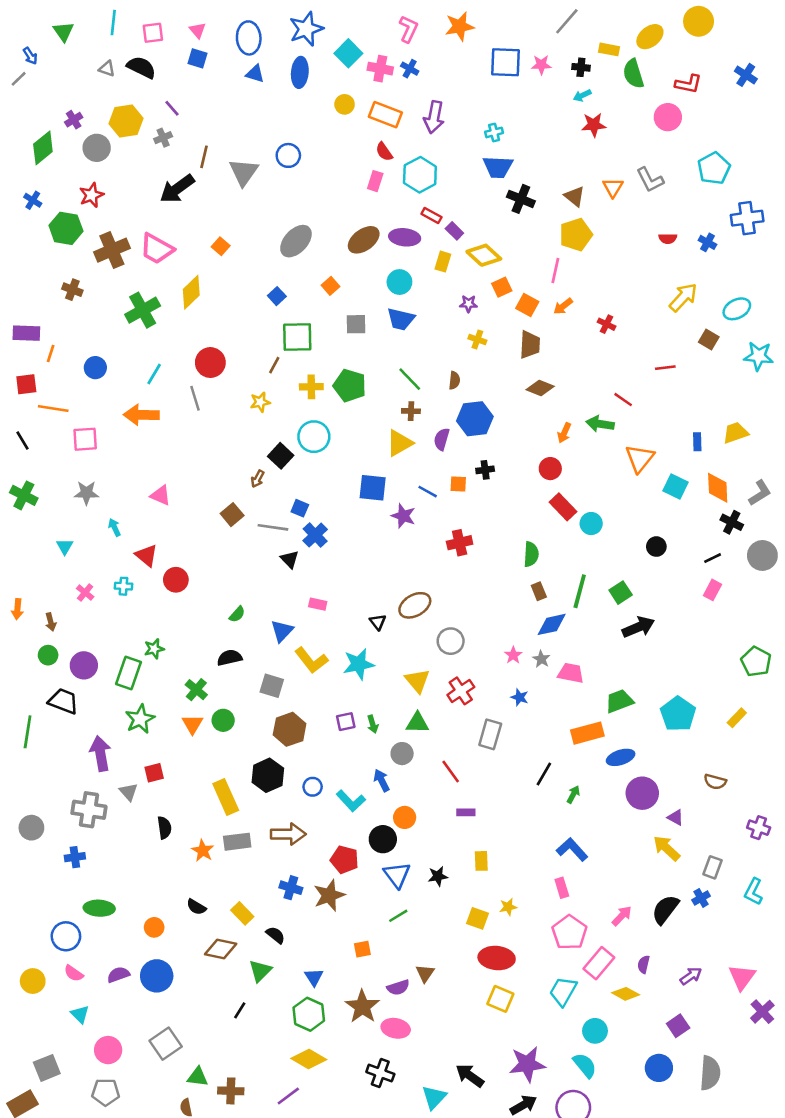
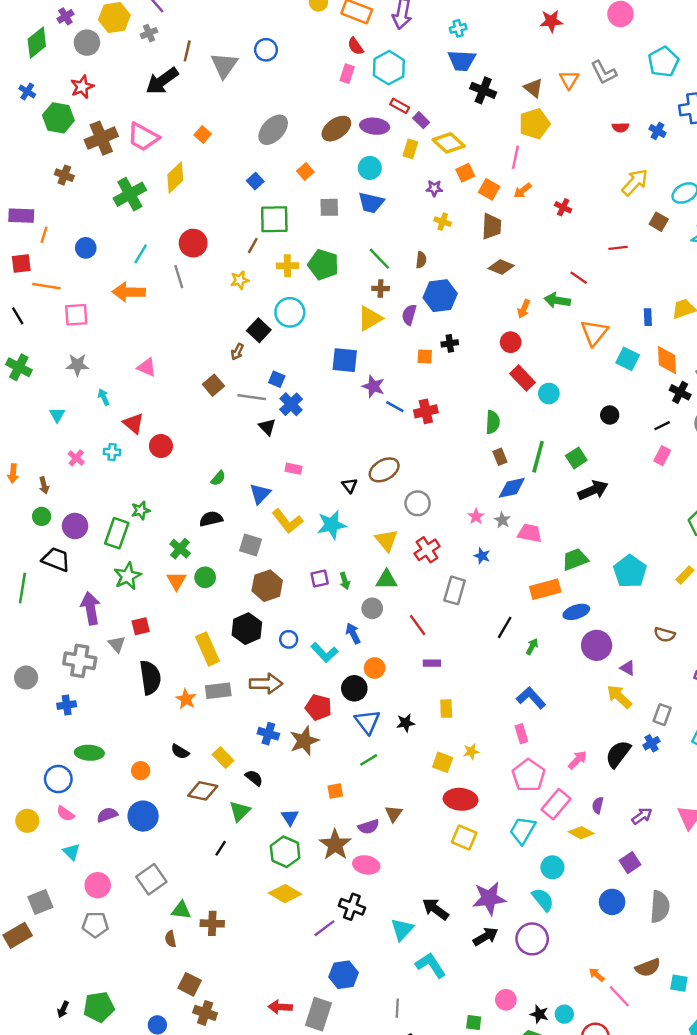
blue line: (428, 492) -> (395, 407), moved
black semicircle: (164, 828) -> (150, 678), size x1.6
purple line: (288, 1096) -> (324, 928), moved

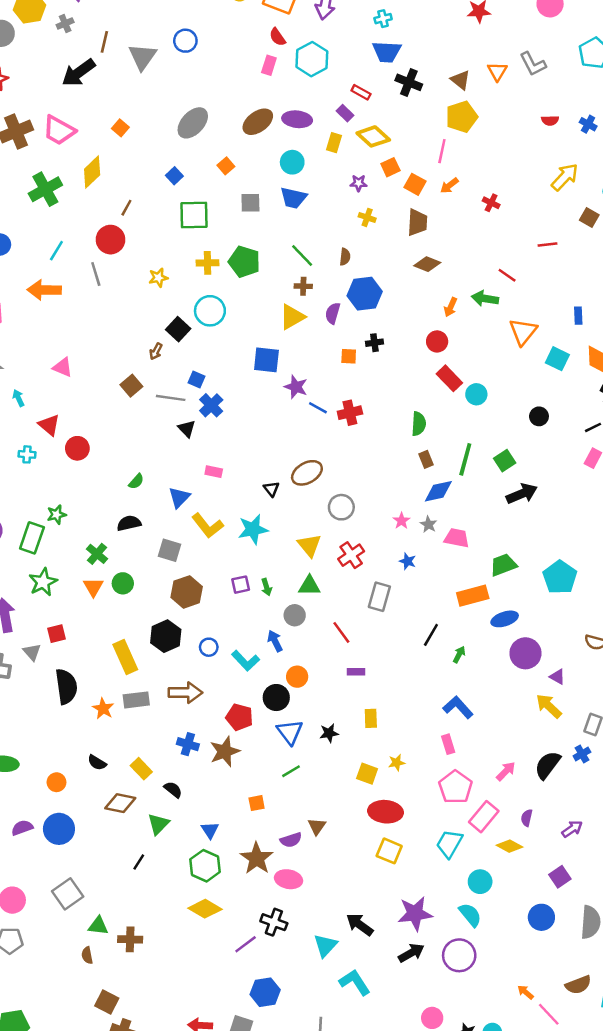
red rectangle: (400, 106) -> (361, 92), moved
brown line: (253, 246) -> (126, 208), moved

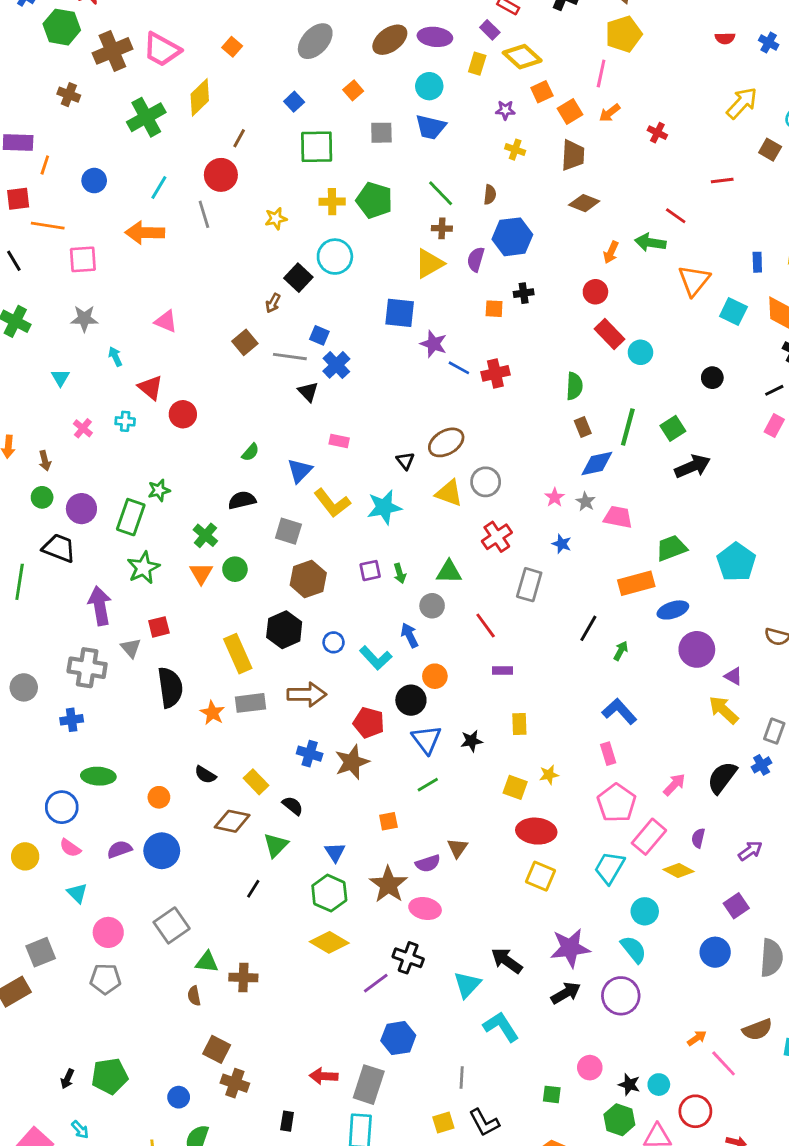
orange square: (415, 184) -> (570, 112), turned 30
yellow triangle: (309, 545) -> (449, 493), moved, turned -30
orange arrow: (525, 992) -> (697, 1038), turned 105

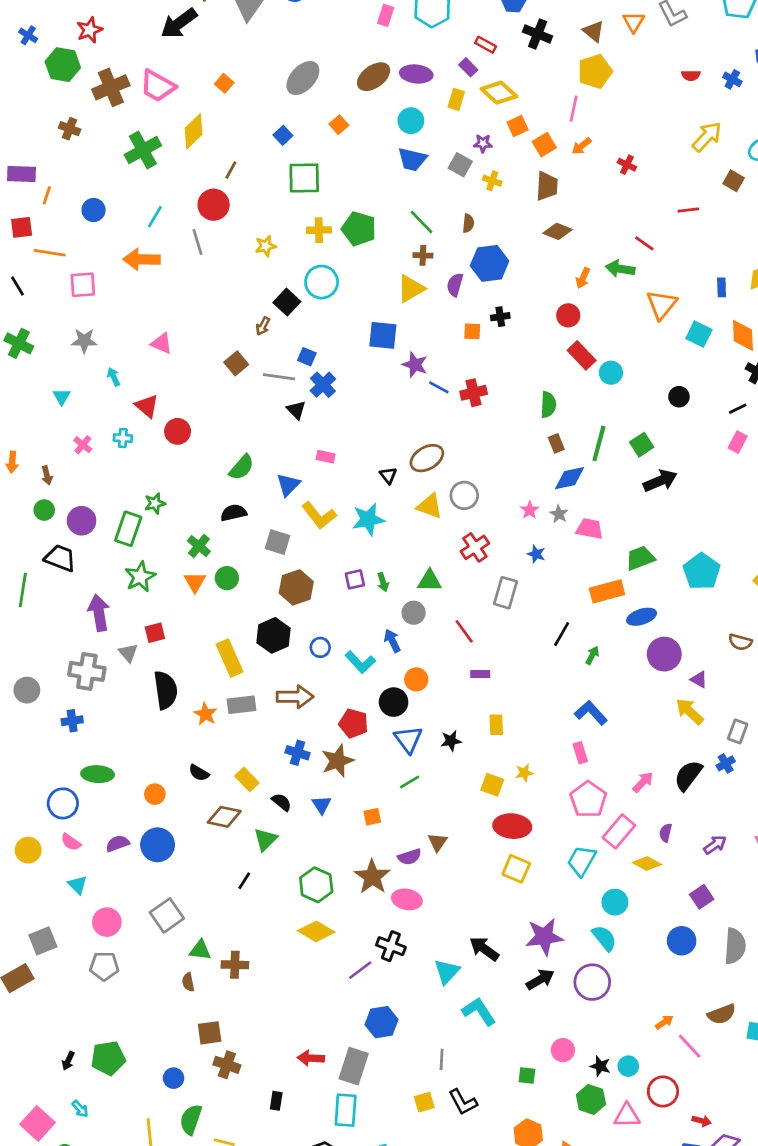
gray square: (381, 133) -> (460, 165), moved, turned 30
green semicircle: (250, 452) -> (242, 467), size x1.5
blue triangle: (335, 852) -> (322, 805), moved
brown square: (217, 1049) -> (210, 1033), turned -35

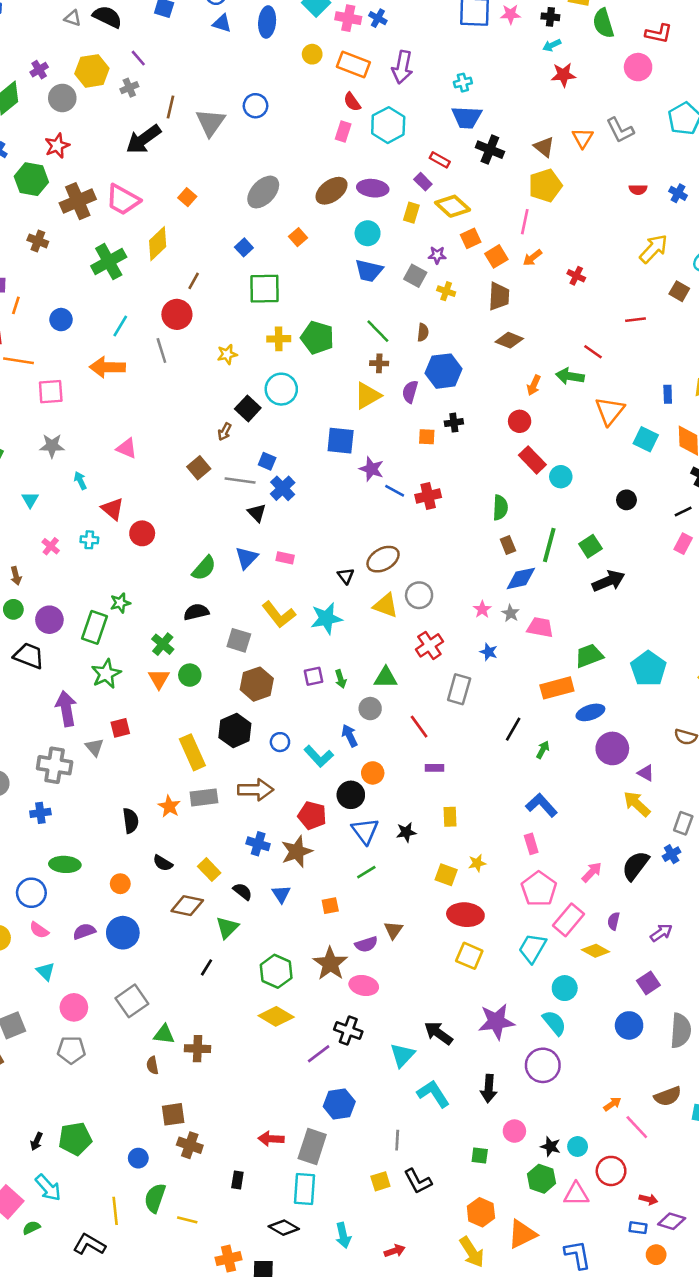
blue triangle: (288, 485) -> (246, 558), moved
black semicircle: (166, 690) -> (131, 821), moved, size x0.7
black arrow: (540, 979) -> (489, 1089), moved, turned 124
cyan arrow: (80, 1109) -> (48, 1188), size x1.6

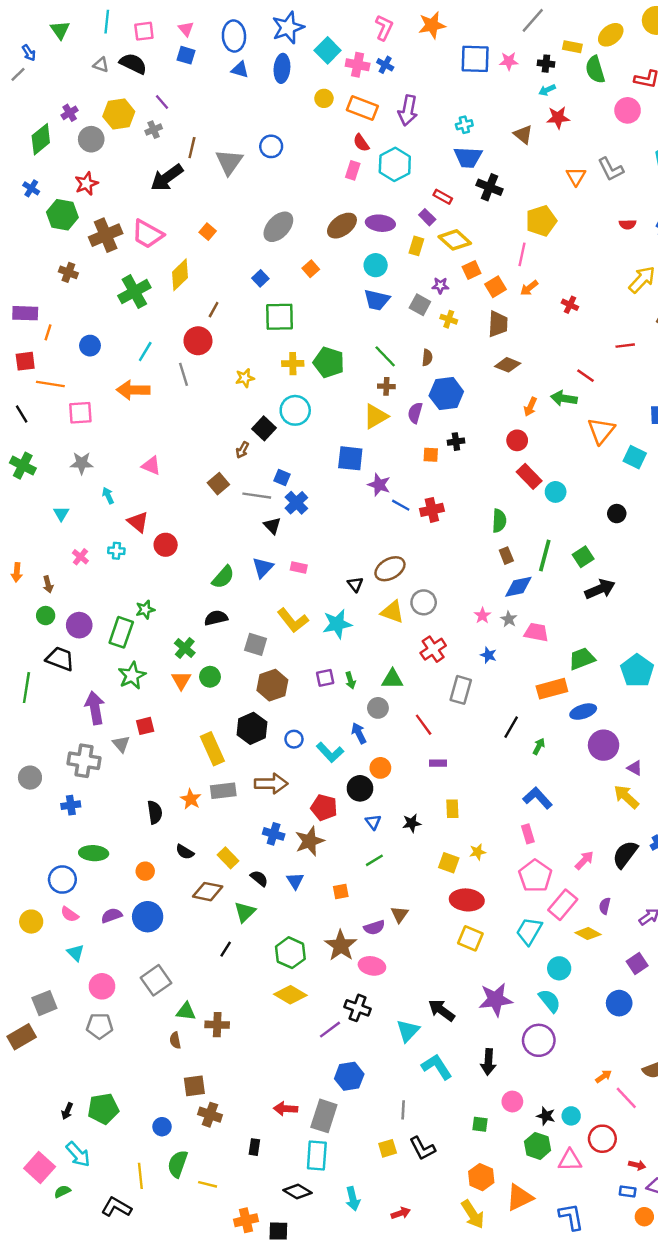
brown triangle: (544, 147) -> (523, 134), moved
blue triangle: (365, 831) -> (373, 822), size x0.6

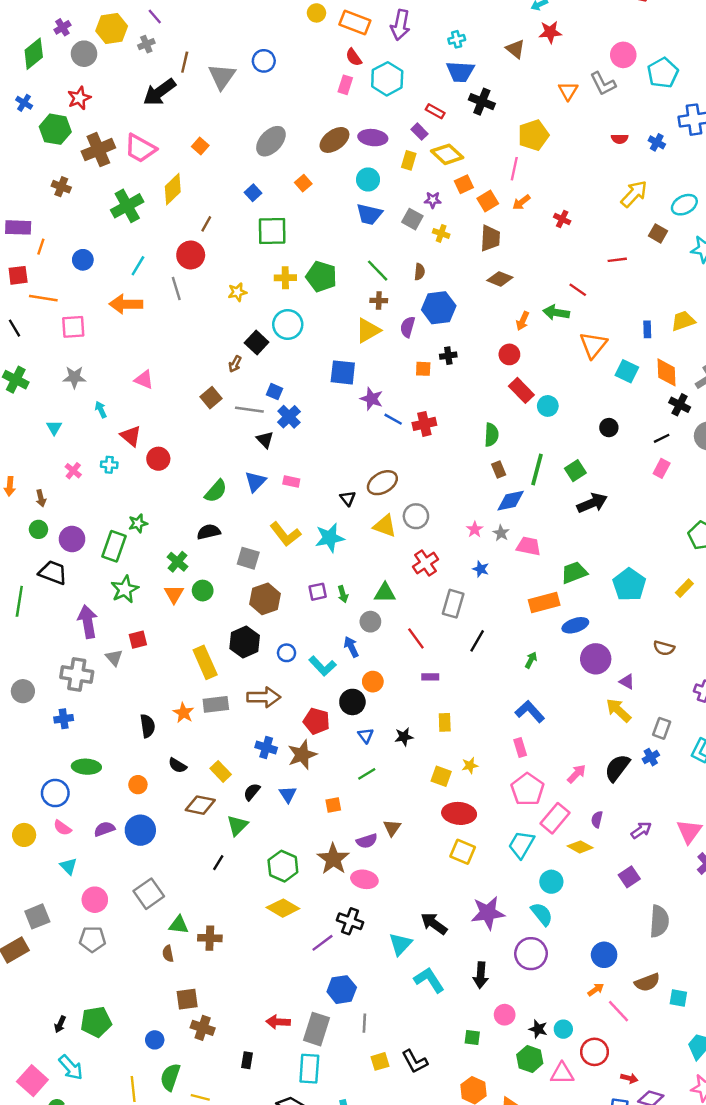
pink circle: (628, 110) -> (623, 55), moved
black line: (511, 727) -> (477, 641), moved
black semicircle: (259, 878) -> (252, 792), turned -90
blue circle: (619, 1003) -> (604, 955), moved
gray line: (403, 1110) -> (364, 1023), moved

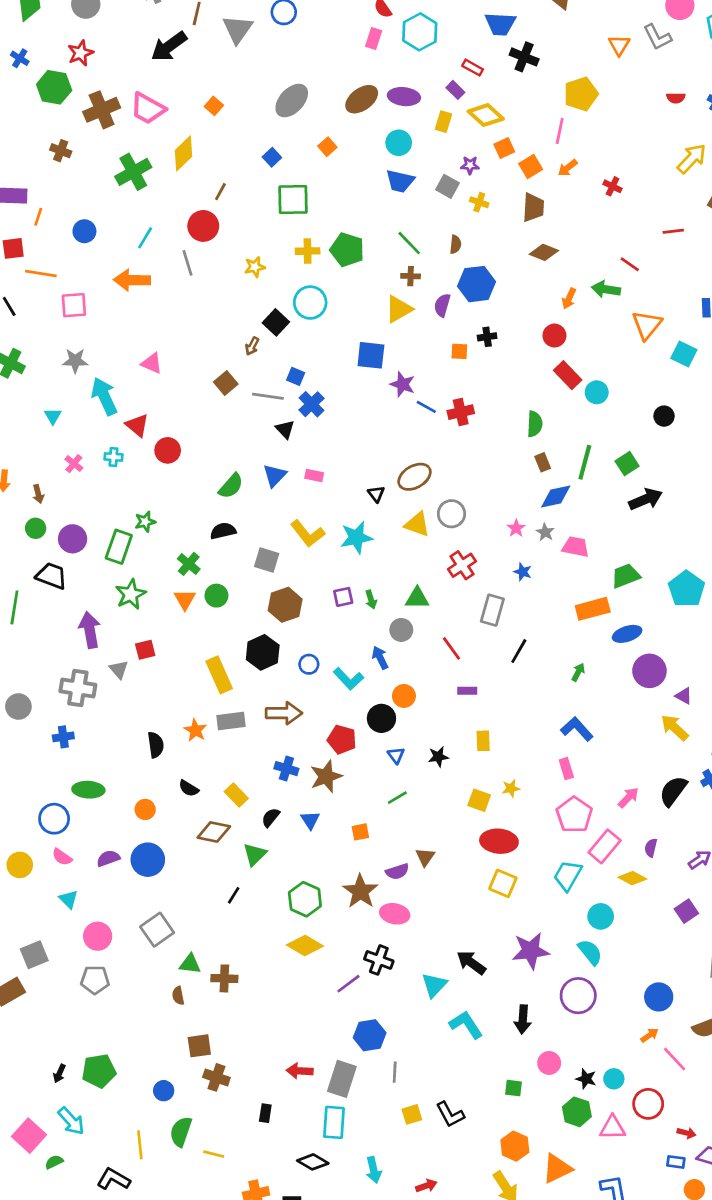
cyan arrow: (101, 410) -> (104, 396), size x2.0

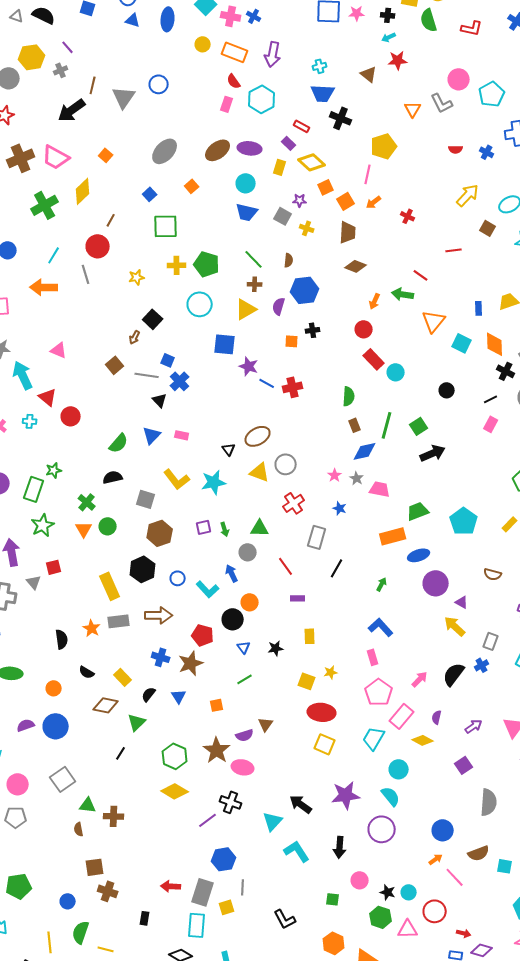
cyan circle: (310, 303) -> (200, 304), moved
yellow square: (412, 1114) -> (227, 907), moved

